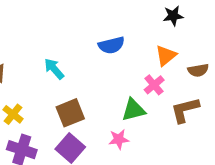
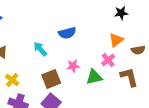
blue semicircle: (111, 45) -> (67, 33), moved
brown L-shape: (185, 110) -> (129, 77), turned 90
pink star: (119, 139) -> (73, 66), moved

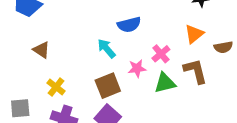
cyan arrow: (40, 49) -> (106, 49), moved
pink cross: (108, 60) -> (161, 54), moved
brown L-shape: (129, 77) -> (195, 71), moved

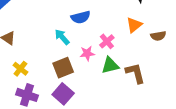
brown L-shape: (195, 71) -> (135, 73), moved

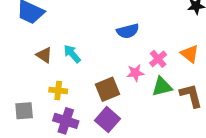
orange triangle: (134, 25) -> (190, 54), moved, turned -42
cyan arrow: (62, 37) -> (72, 54), moved
yellow cross: (20, 69) -> (58, 91), turned -32

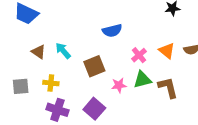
pink star: (135, 73) -> (119, 85), moved
brown square: (108, 89) -> (94, 66), moved
gray square: (24, 111) -> (21, 86), moved

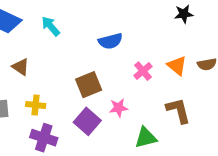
cyan arrow: (63, 51) -> (51, 26), moved
green triangle: (142, 80) -> (146, 138), moved
purple square: (94, 109) -> (87, 121), moved

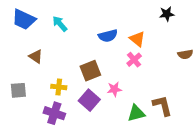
orange triangle: (177, 66) -> (137, 39), moved
yellow cross: (36, 105) -> (59, 87), moved
brown L-shape: (178, 110) -> (162, 106), moved

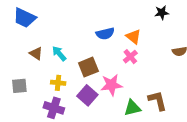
cyan arrow: (60, 24) -> (59, 53), moved
pink star: (114, 89) -> (111, 85), size x1.5

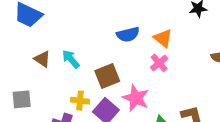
yellow cross: (58, 83) -> (80, 101), moved
pink star: (111, 85) -> (136, 98), turned 30

